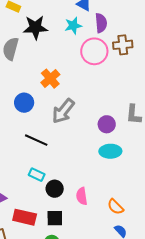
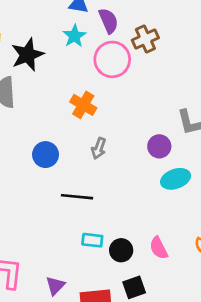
orange cross: (50, 79) -> (83, 105), moved
gray arrow: (63, 111) -> (99, 148), size x0.6

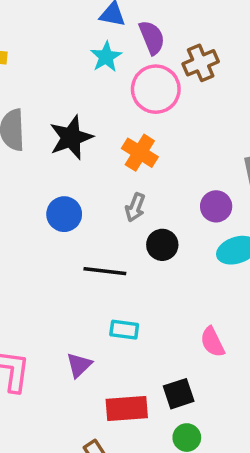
black star: (27, 55) -> (71, 138), moved
orange cross: (83, 105) -> (140, 153), moved
black circle: (121, 250) -> (162, 245), moved
purple triangle: (55, 286) -> (79, 365), moved

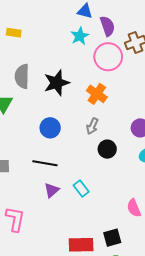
black line: (105, 271) -> (45, 163), moved
cyan rectangle: (124, 330) -> (81, 189), moved, turned 42
purple triangle: (79, 365) -> (52, 190), moved

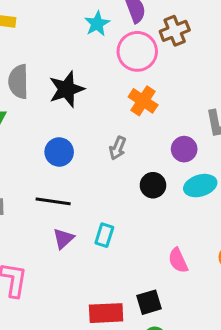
orange cross: (97, 94) -> (143, 101), moved
black circle: (107, 149) -> (153, 185), moved
cyan rectangle: (81, 189) -> (104, 235), turned 56

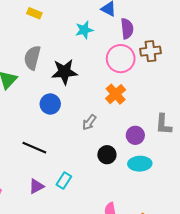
cyan star: (97, 24) -> (84, 30), moved
blue circle: (59, 152) -> (50, 104), moved
purple triangle: (63, 238) -> (36, 186), moved

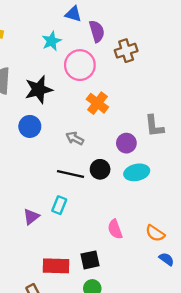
pink circle: (121, 59) -> (80, 65), moved
gray arrow: (89, 122) -> (75, 138), turned 91
black line: (34, 148) -> (71, 174), moved

